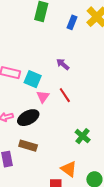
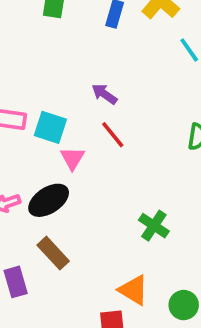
red line: (65, 95) -> (113, 135), moved
brown rectangle: (28, 146) -> (53, 253), turned 36

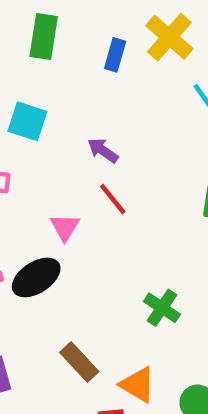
cyan square: (50, 127) -> (27, 121), moved
brown rectangle: (53, 253) -> (79, 362), moved

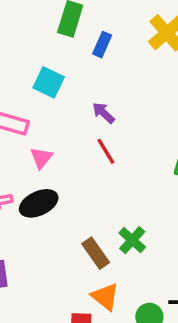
blue rectangle: (115, 55) -> (102, 45), moved
pink triangle: (65, 227) -> (41, 158), moved
brown rectangle: (79, 362) -> (96, 253), moved

